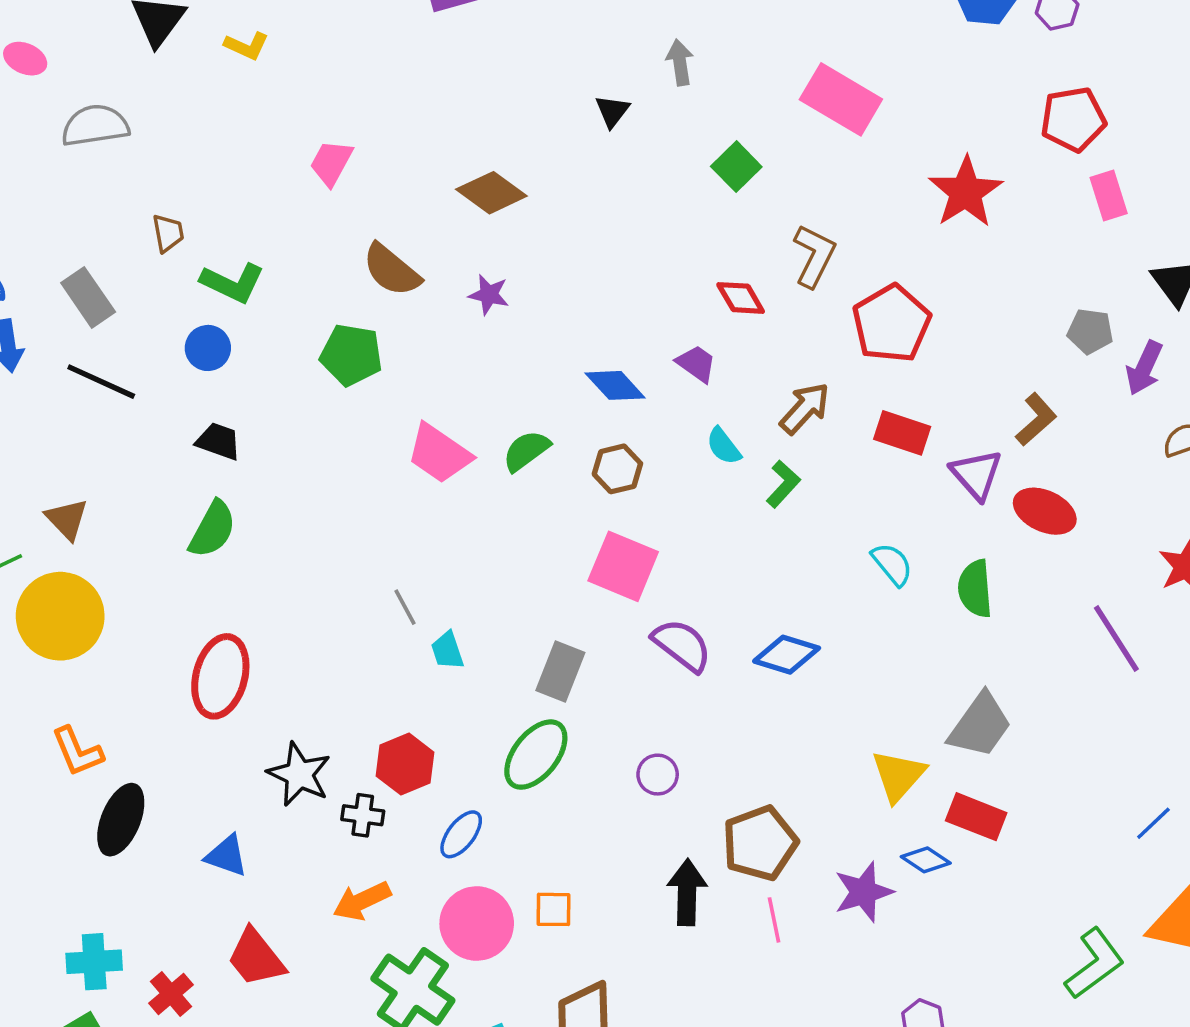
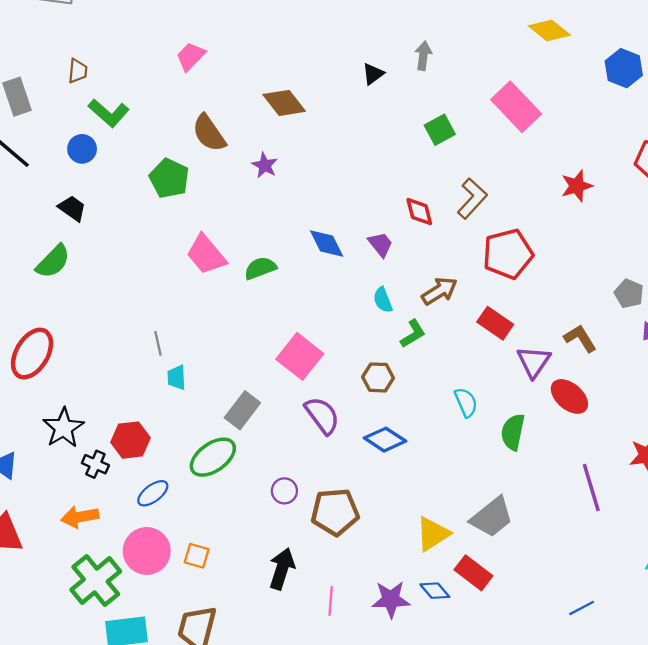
red star: (966, 192) -> (577, 186), size x0.7
brown L-shape: (1036, 419) -> (580, 338), turned -96
brown hexagon: (617, 469) -> (378, 377), moved
brown pentagon: (760, 843) -> (335, 512), moved

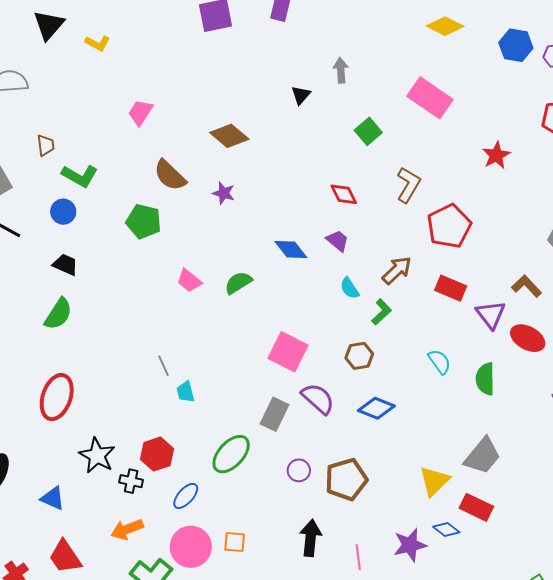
red diamond: (419, 212) -> (344, 194), moved
pink trapezoid: (206, 255) -> (189, 281), size x0.7
gray rectangle: (242, 410) -> (275, 414), moved

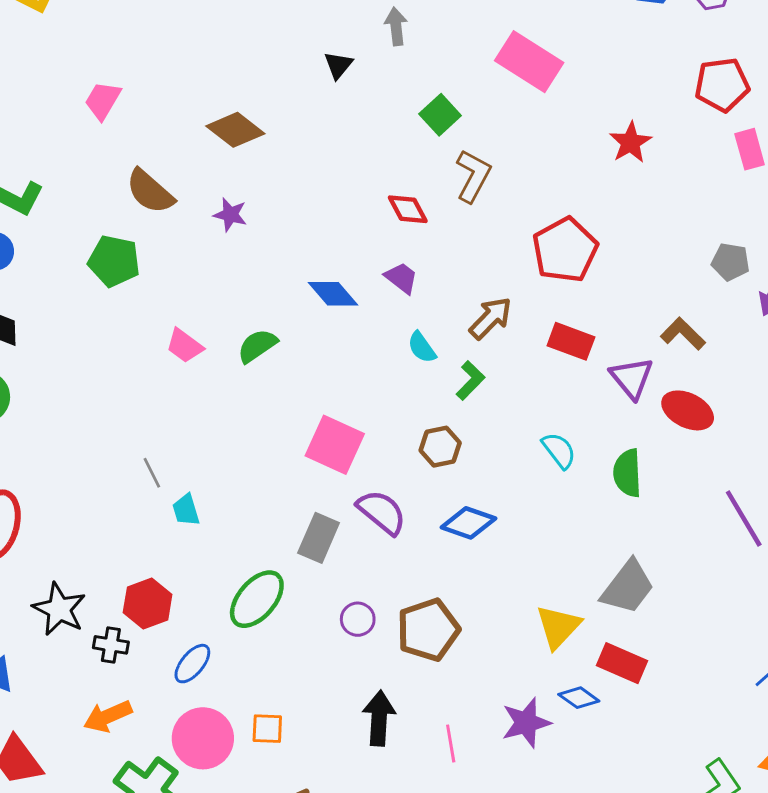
brown L-shape: (408, 185) -> (473, 176), moved

